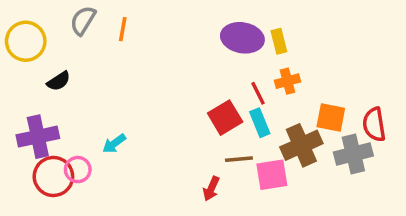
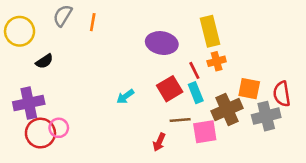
purple ellipse: (242, 38) -> (162, 43), moved
yellow rectangle: (279, 41) -> (210, 31), size x1.6
cyan arrow: (114, 144) -> (125, 97), moved

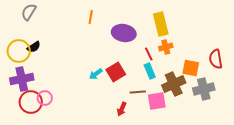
gray semicircle: (63, 16) -> (29, 12), moved
orange line: (93, 22) -> (91, 17), moved
yellow circle: (20, 31) -> (19, 51), moved
red square: (170, 89) -> (116, 72), moved
red semicircle: (282, 94) -> (216, 59), moved

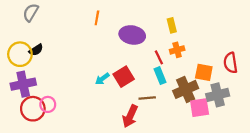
yellow rectangle: (161, 24) -> (172, 25), size x0.6
pink square: (157, 101) -> (200, 108), moved
red arrow: (122, 109) -> (130, 116), size x1.5

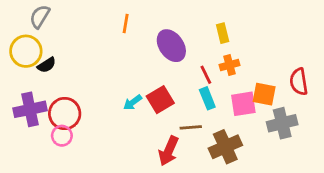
purple ellipse: (132, 35) -> (171, 46), turned 45
yellow circle: (20, 54) -> (26, 51), moved
brown cross: (186, 89) -> (225, 147), moved
pink square: (200, 108) -> (243, 104), moved
red circle: (33, 109) -> (65, 114), moved

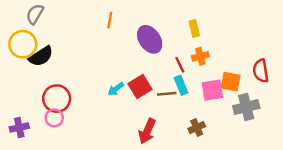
black semicircle: (47, 65) -> (41, 56), size x1.5
purple cross: (30, 109) -> (19, 128), moved, size x0.7
brown line: (191, 127) -> (167, 94), moved
brown cross: (225, 147) -> (197, 128), size x0.6

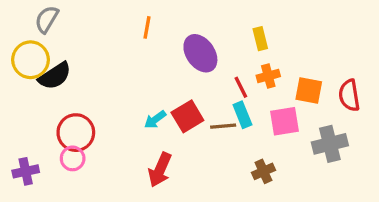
orange square: (231, 82) -> (309, 90), moved
red arrow: (147, 131) -> (160, 170), moved

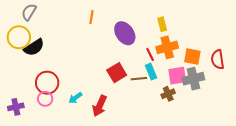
orange cross: (268, 76) -> (167, 47), size x1.5
cyan arrow: (155, 120) -> (75, 98), moved
gray cross: (330, 144) -> (193, 79), moved
brown cross: (263, 171) -> (168, 94), moved

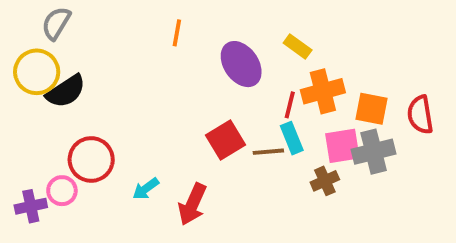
yellow rectangle: (162, 24) -> (298, 47), moved, turned -40
red line: (150, 54) -> (290, 105), turned 40
pink circle: (45, 99) -> (62, 191), moved

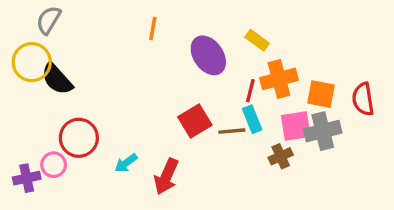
black semicircle: (66, 91) -> (57, 79), turned 81

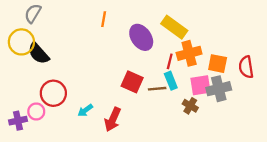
yellow rectangle: (257, 40) -> (174, 27), size x1.6
red square: (195, 121) -> (132, 82), turned -35
brown cross: (281, 156) -> (190, 106), turned -35

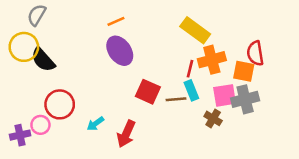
orange line: (104, 19) -> (116, 21), turned 56
purple ellipse: (141, 37) -> (120, 51), moved
red semicircle: (246, 67) -> (255, 53), moved

